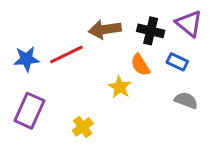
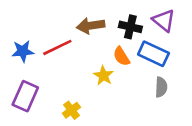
blue rectangle: (177, 62) -> (153, 54), size x1.6
gray semicircle: (186, 100) -> (161, 87), turned 72

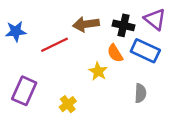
blue star: (23, 51) -> (16, 31), moved
gray semicircle: (161, 87) -> (140, 93), moved

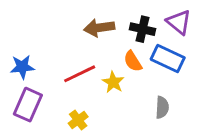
blue star: (16, 31) -> (22, 67), moved
red line: (54, 45) -> (80, 74), moved

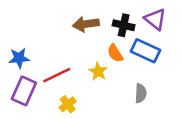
red line: (80, 74) -> (57, 75), moved

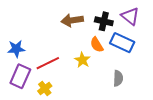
yellow cross: (68, 104) -> (45, 89), moved

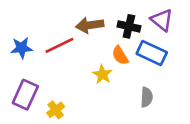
blue star: (16, 49) -> (21, 48), moved
red line: (48, 63) -> (59, 45), moved

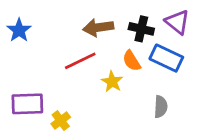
red line: (59, 45) -> (80, 61), moved
blue star: (21, 48) -> (19, 30), moved, turned -30
purple rectangle: (25, 95) -> (27, 104), turned 64

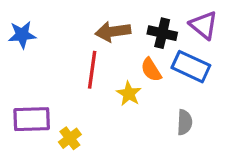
blue star: (19, 30) -> (22, 35), turned 30
red line: (80, 61) -> (92, 70), turned -56

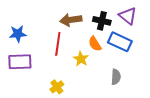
blue star: (22, 35) -> (18, 34), moved
purple rectangle: (32, 119) -> (20, 62), moved
yellow cross: (70, 138) -> (57, 87), moved

